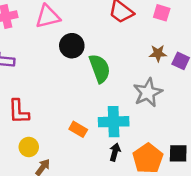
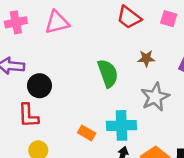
black circle: (72, 46) -> (39, 86), moved
brown star: (158, 53) -> (146, 58), moved

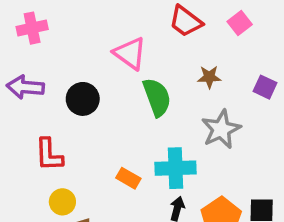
pink square: (169, 19) -> (240, 23), turned 35
pink triangle: (57, 22) -> (130, 53), moved, turned 50
black circle: (39, 86) -> (83, 99), moved

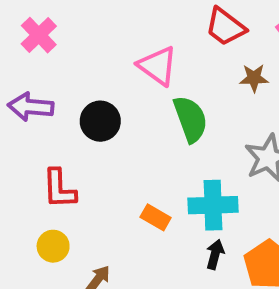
pink cross: (32, 28) -> (39, 35), turned -32
brown star: (209, 77) -> (254, 78), moved
yellow circle: (62, 202) -> (53, 246), moved

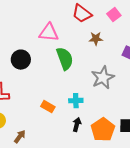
pink triangle: (158, 66) -> (49, 33), turned -30
cyan cross: (213, 205) -> (76, 101), size x0.6

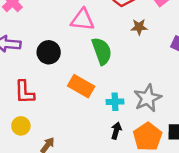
gray star: (103, 78) -> (148, 98), moved
orange rectangle: (48, 107) -> (81, 86), moved, size x1.5

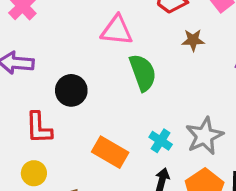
black circle: (49, 52) -> (71, 90), moved
orange rectangle: (81, 86) -> (110, 152), moved
cyan cross: (115, 102) -> (161, 141), turned 35

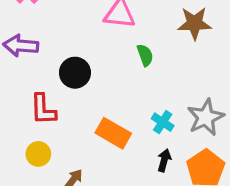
brown star: (193, 40) -> (194, 23), size x1.5
green semicircle: (143, 73) -> (145, 55), size x0.6

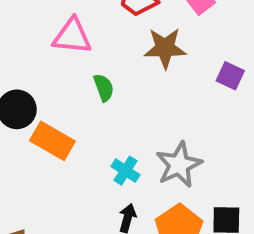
orange rectangle: (113, 133) -> (52, 141), moved

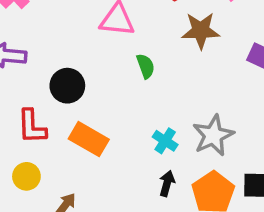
orange rectangle: (52, 141) -> (89, 139), moved

